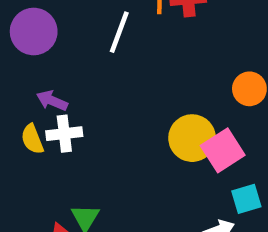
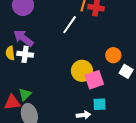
white line: (119, 32) -> (70, 25), moved
purple arrow: (52, 101) -> (23, 38), size x1.5

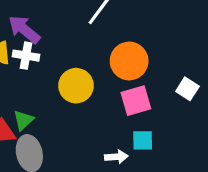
orange circle: (113, 55) -> (129, 61), moved, size x1.5
yellow circle: (82, 71) -> (76, 86), moved

